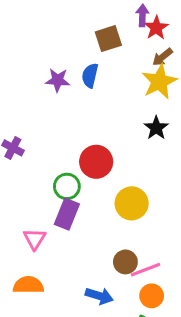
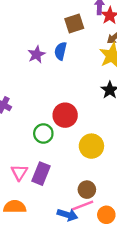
purple star: (58, 80) -> (36, 54), turned -30
purple rectangle: (67, 214) -> (41, 174), moved
pink line: (145, 270) -> (82, 206), moved

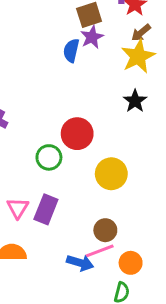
purple star: (36, 54) -> (92, 37), moved

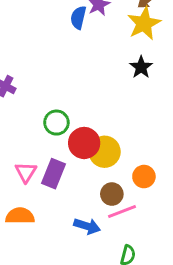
red circle: (77, 134) -> (84, 143), moved
yellow circle: (111, 174) -> (105, 152), moved
pink line: (99, 251) -> (122, 212), moved
orange circle: (131, 263) -> (144, 177), moved

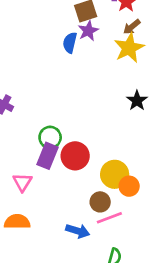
black star: (141, 67) -> (137, 101), moved
yellow circle: (105, 152) -> (115, 174), moved
purple rectangle: (54, 174) -> (47, 156), moved

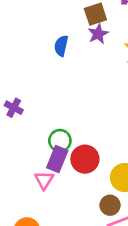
blue semicircle: (70, 43) -> (61, 46), moved
pink triangle: (22, 182) -> (44, 180), moved

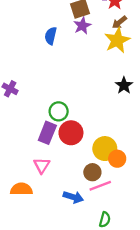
green circle: (60, 141) -> (59, 111), moved
pink triangle: (44, 180) -> (42, 165), moved

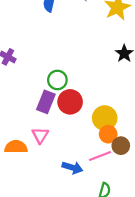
orange circle: (117, 159) -> (108, 134), moved
brown circle: (92, 172) -> (121, 146), moved
orange semicircle: (21, 189) -> (16, 147), moved

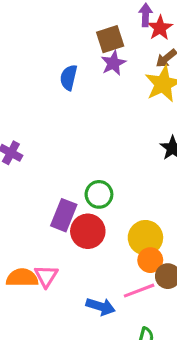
green circle: (57, 80) -> (99, 194), moved
red circle: (70, 102) -> (88, 231), moved
pink triangle: (40, 135) -> (46, 276), moved

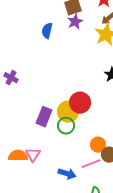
green circle: (99, 194) -> (66, 126), moved
red circle: (88, 231) -> (80, 103), moved
yellow circle: (145, 238) -> (68, 112), moved

